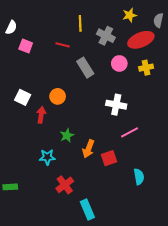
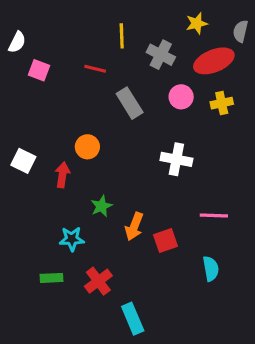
white square: (23, 97) -> (23, 161), moved
pink line: (130, 132) -> (214, 216), moved, turned 30
green rectangle: (10, 187) -> (51, 278), moved

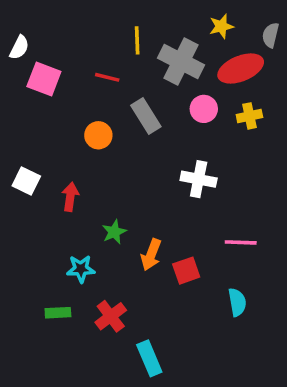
gray cross: (161, 55) -> (181, 61), size x1.4
pink square: (39, 70) -> (44, 79), size x1.4
orange circle: (87, 147) -> (98, 135), moved

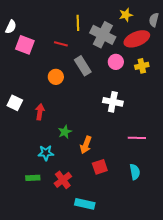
red square: (186, 271) -> (100, 167), moved
cyan rectangle: (149, 358) -> (85, 204), turned -54

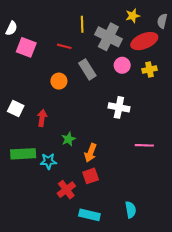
red square: (100, 167) -> (91, 176), moved
cyan semicircle: (135, 172) -> (131, 210), moved
green rectangle: (33, 178) -> (23, 154), moved, size x1.6

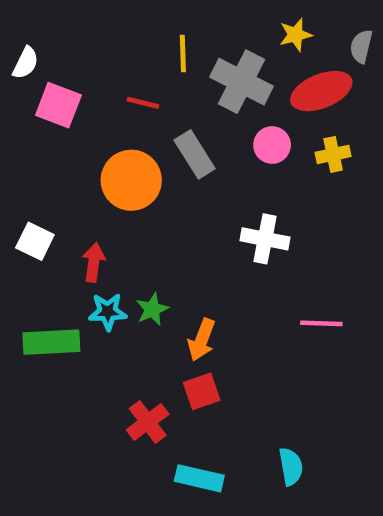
orange circle: (59, 81) -> (131, 180), size x1.6
cyan star: (48, 161) -> (108, 312), moved

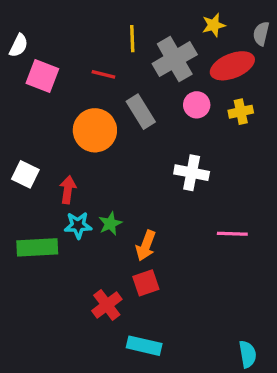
gray cross: (242, 82) -> (175, 59), turned 33
cyan semicircle: (291, 467) -> (248, 354), moved

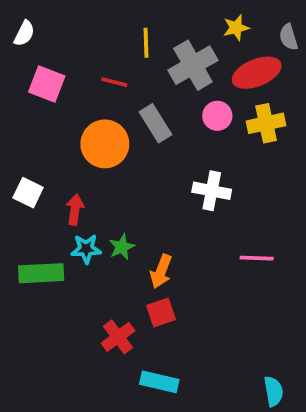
gray semicircle: (261, 34) -> (289, 37), turned -30
white semicircle: (19, 45) -> (24, 33), moved
yellow cross: (241, 112) -> (266, 123), size x1.4

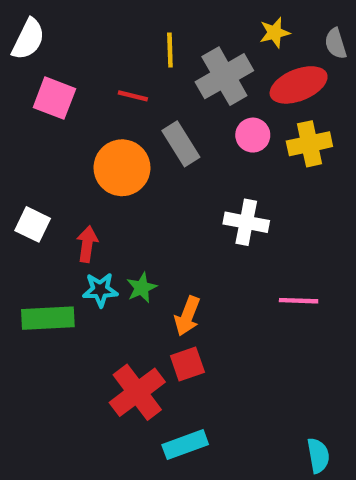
white semicircle: (24, 33) -> (28, 39), size x1.4
red cross: (118, 337) -> (137, 392), size x1.4
cyan rectangle: (159, 382) -> (185, 445), turned -33

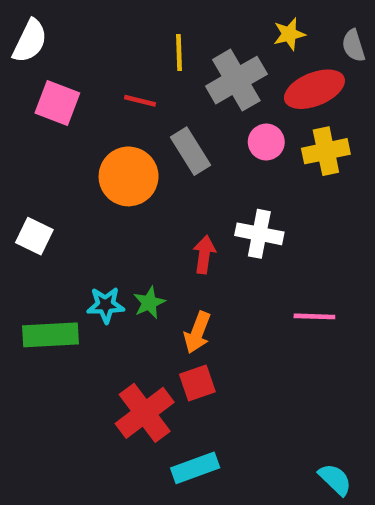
red arrow: (87, 244) -> (204, 254), moved
cyan semicircle: (318, 455) -> (335, 479), turned -36

